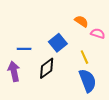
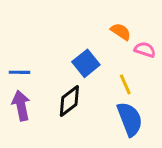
blue line: (24, 49) -> (20, 72), moved

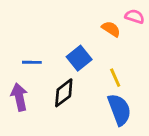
pink semicircle: (145, 50) -> (135, 16), moved
blue line: (20, 72) -> (32, 62), moved

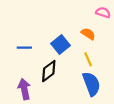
orange semicircle: (111, 29) -> (88, 34), moved
purple arrow: (19, 97) -> (24, 89), moved

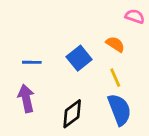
black diamond: (49, 71) -> (72, 114), moved
purple arrow: (24, 89) -> (26, 98), moved

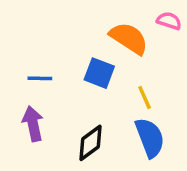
orange semicircle: (115, 44) -> (129, 38), moved, size x1.6
blue square: (79, 58) -> (99, 73), turned -30

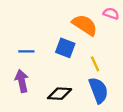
black diamond: (91, 143) -> (60, 94), turned 40

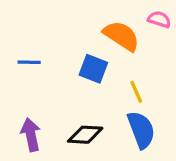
blue line: (26, 51) -> (29, 62), moved
purple arrow: (22, 81) -> (31, 135), moved

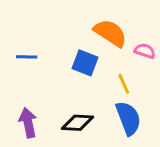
pink semicircle: (159, 19) -> (145, 51), moved

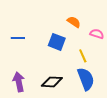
orange semicircle: (110, 33) -> (74, 22), size x0.6

